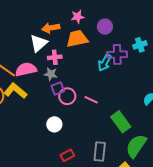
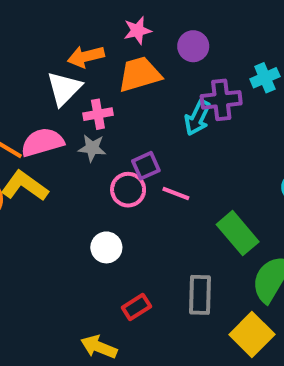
purple square: (58, 89) -> (146, 166), moved

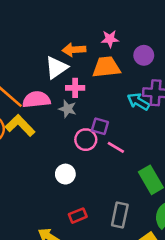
cyan arrow: (197, 118) -> (138, 102), turned 85
purple square: (146, 166) -> (100, 126), turned 30

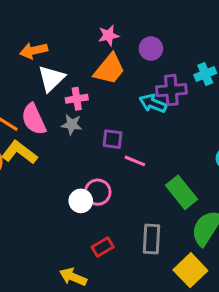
orange arrow: (74, 50) -> (34, 51), moved
orange trapezoid: (106, 67) -> (109, 69), turned 144
pink semicircle: (36, 99) -> (34, 119), turned -100
pink circle: (86, 140) -> (98, 192), moved

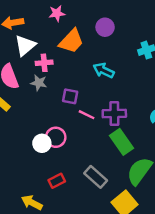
pink star: (109, 35) -> (57, 13), moved
purple cross: (171, 90) -> (114, 113), moved
gray rectangle: (152, 239) -> (96, 177), turned -55

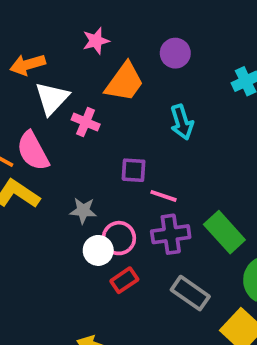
pink cross: (44, 63) -> (86, 122), turned 35
cyan arrow: (104, 70) -> (182, 122), turned -126
gray star: (39, 83) -> (83, 211), moved
purple cross: (114, 113) -> (171, 234), moved
red rectangle: (57, 181) -> (124, 280), moved

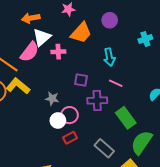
pink cross: (86, 122) -> (58, 52), turned -32
pink semicircle: (33, 151) -> (30, 52), moved, turned -120
pink line: (163, 196) -> (116, 83), moved
purple cross: (171, 234) -> (97, 101), moved

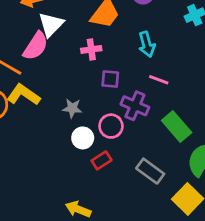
pink cross: (58, 52) -> (91, 49), moved
purple cross: (97, 101) -> (135, 106), turned 30
pink circle: (69, 115) -> (111, 126), moved

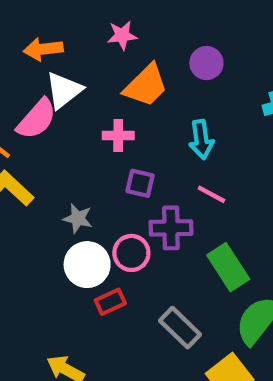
purple cross: (135, 106) -> (171, 228), turned -32
white circle: (83, 138) -> (87, 265), size x1.4

